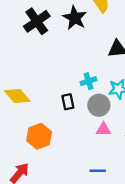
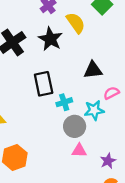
black rectangle: (68, 102) -> (44, 84), moved, size x1.5

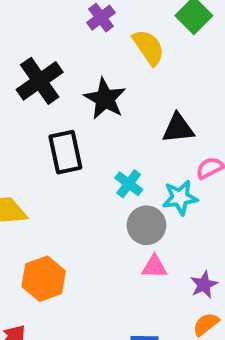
black star: (50, 39) -> (105, 99), moved
black rectangle: (44, 84) -> (65, 152), moved
cyan cross: (64, 102) -> (129, 184), turned -35

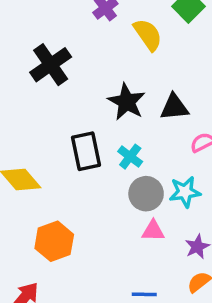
black star: (105, 99) -> (127, 102), moved
black rectangle: (65, 152) -> (86, 151), moved
cyan star: (180, 198) -> (185, 192), moved

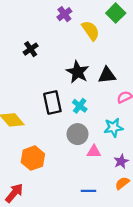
black cross: (51, 65) -> (31, 49), size x0.6
gray circle: (146, 194) -> (78, 134), moved

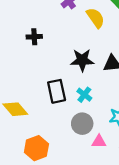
black cross: (31, 49) -> (34, 37), turned 32
black star: (78, 72) -> (82, 60), turned -30

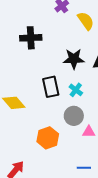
black cross: (34, 37) -> (31, 38), size x1.5
orange hexagon: (36, 148) -> (48, 138), moved

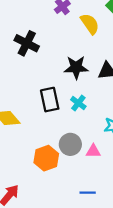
black cross: (31, 38) -> (27, 43), turned 30
gray circle: (74, 116) -> (70, 144), moved

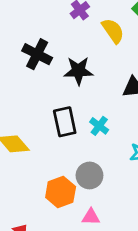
black star: (76, 67) -> (78, 71), moved
pink triangle: (93, 151) -> (91, 217), moved

